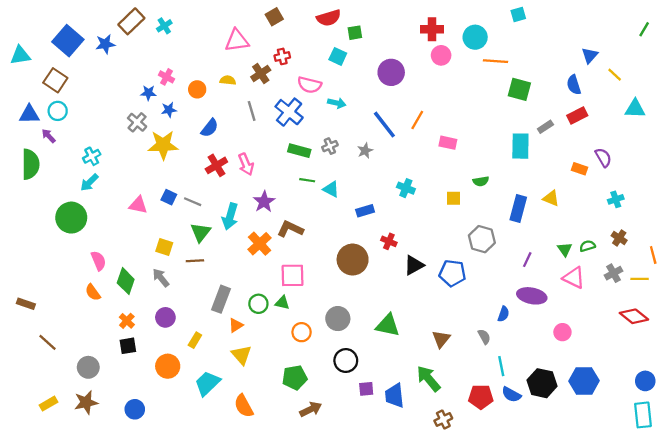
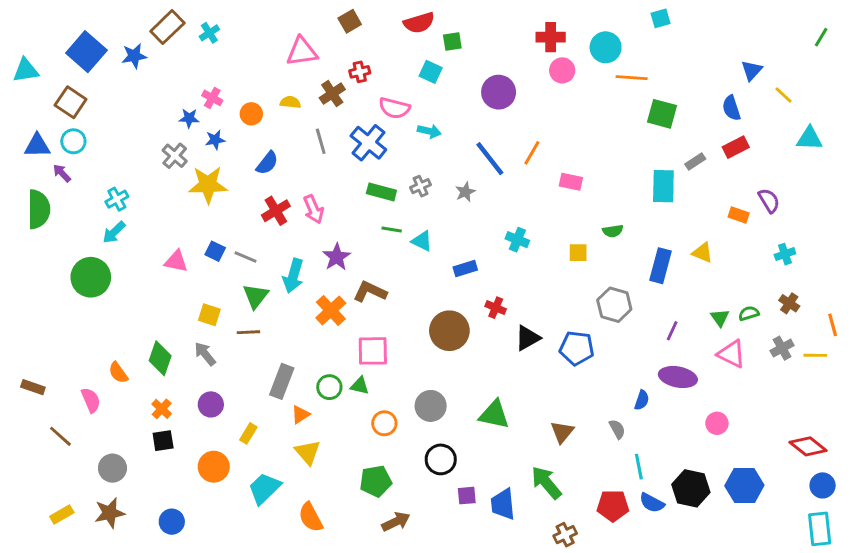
pink semicircle: (98, 261) -> (91, 400), moved
red diamond: (634, 316) -> (808, 446), moved

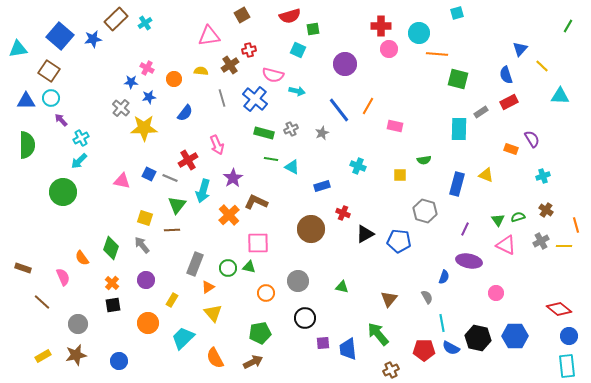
purple arrow: (62, 173) -> (61, 120), moved
red cross: (276, 211) -> (188, 160), moved
green triangle: (494, 415) -> (342, 287), size x0.6
brown arrow: (396, 522) -> (253, 362), moved

